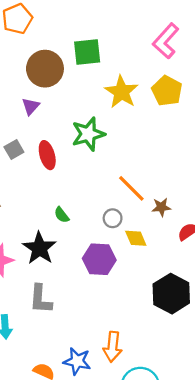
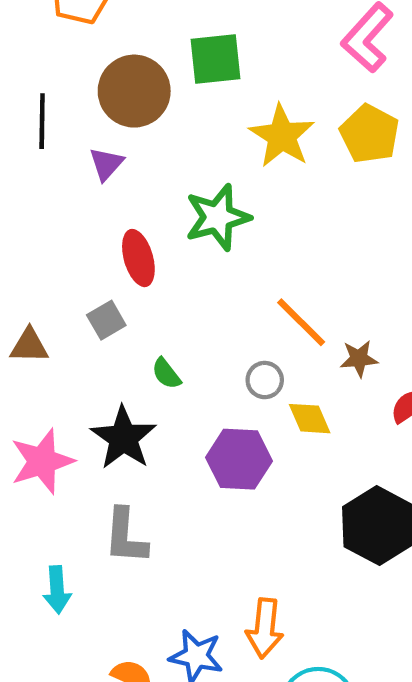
gray square: (14, 150) -> (106, 320), moved

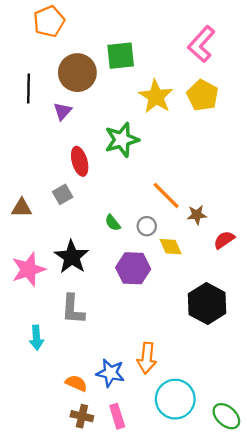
green semicircle: (166, 374) -> (113, 223), moved

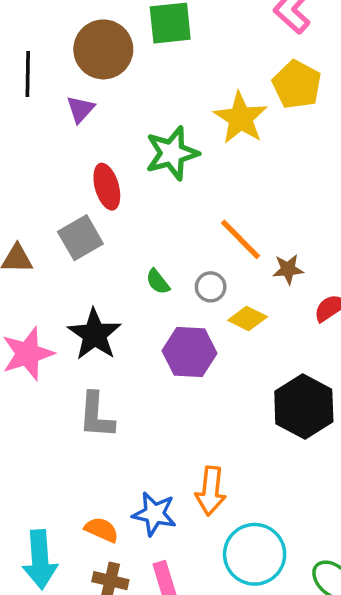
yellow star: (156, 96) -> (241, 118), moved
gray square: (63, 194) -> (80, 238), size x1.4
yellow diamond: (171, 247) -> (248, 319), turned -40
cyan arrow: (36, 338) -> (40, 560), moved, size x1.5

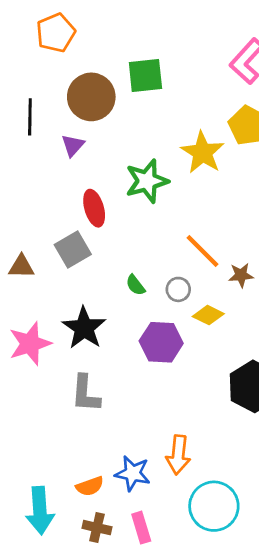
orange semicircle: (102, 530) -> (90, 486), turned 136

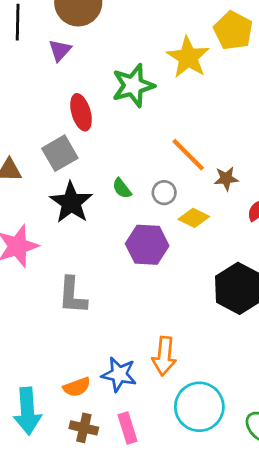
black star: (84, 328) -> (71, 202), moved

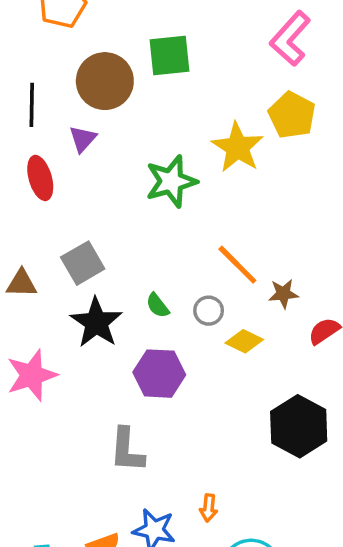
red ellipse: (81, 112) -> (40, 178), moved
purple hexagon: (147, 245) -> (159, 374), moved
gray L-shape: (73, 295) -> (127, 450), moved
orange arrow: (164, 356) -> (209, 508), size x0.6

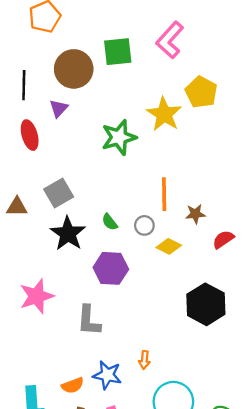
pink L-shape: (290, 39) -> (170, 40), moved
orange line: (237, 265) -> (164, 194), turned 44
pink star: (32, 375) -> (37, 296), moved

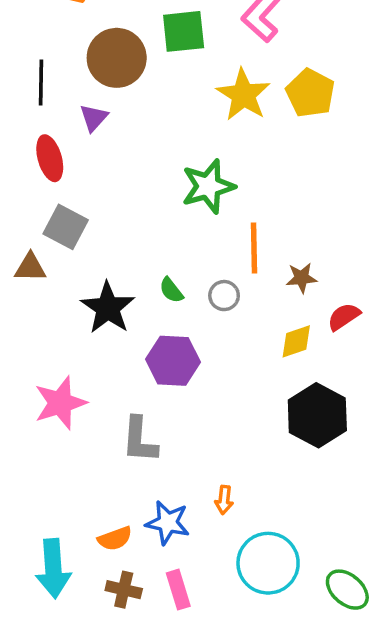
yellow star: (164, 114) -> (243, 95), moved
green star: (119, 137) -> (208, 186), moved
gray square: (59, 193) -> (66, 227), moved, turned -32
yellow diamond: (169, 246) -> (296, 341), moved, turned -45

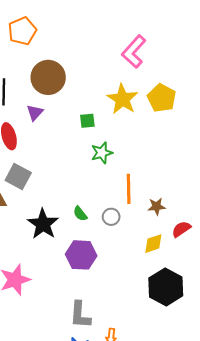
green square: (184, 31) -> (87, 121), moved, size x0.6
green star: (208, 186) -> (102, 153), size x0.7
gray L-shape: (140, 440) -> (80, 315), moved

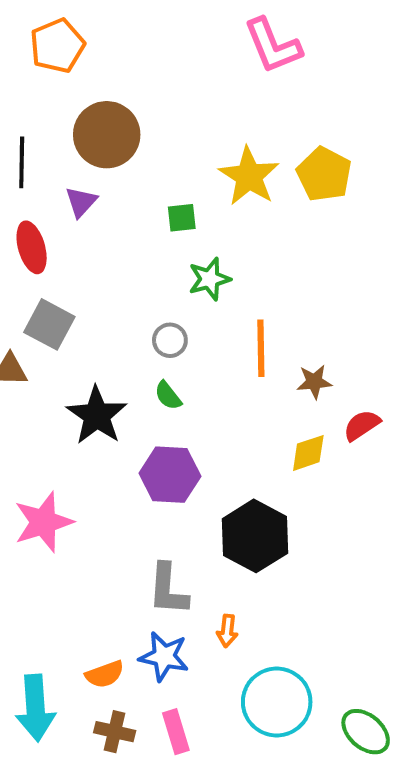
pink L-shape: (134, 52) -> (273, 46), moved, turned -64
gray circle: (111, 217) -> (170, 340), moved
black hexagon: (166, 287) -> (255, 536), moved

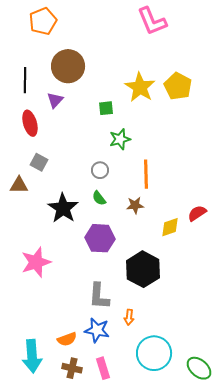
gray square: (49, 324) -> (39, 162), size x0.7
brown star: (314, 382) -> (135, 205), moved

